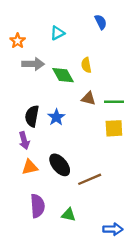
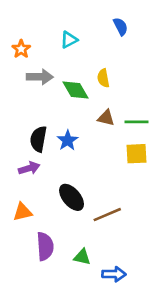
purple arrow: (24, 140) -> (29, 168), turned -91
orange triangle: (30, 167) -> (23, 212), moved
blue arrow: (113, 229) -> (114, 274), moved

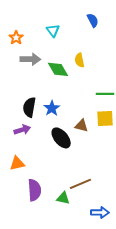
cyan triangle: (69, 40) -> (53, 31), turned -40
brown triangle: (106, 118) -> (82, 126), moved
black ellipse: (72, 197) -> (61, 138), moved
brown line: (107, 215) -> (80, 184), moved
blue arrow: (114, 274) -> (100, 213), moved

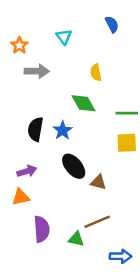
green diamond: (58, 69) -> (84, 103), moved
brown triangle: (82, 126) -> (98, 182), moved
purple arrow: (22, 130) -> (27, 171), moved

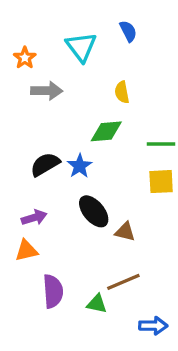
blue semicircle: (112, 24) -> (128, 31), moved
cyan triangle: (64, 37) -> (81, 47), size x1.5
green diamond: (84, 103) -> (106, 131), turned -65
black semicircle: (35, 129) -> (45, 164), turned 50

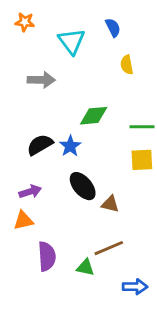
orange star: (25, 58) -> (25, 22), moved, turned -30
yellow semicircle: (122, 92) -> (127, 65), moved

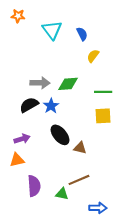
blue semicircle: (113, 28) -> (82, 34), moved
yellow semicircle: (127, 65) -> (93, 56), moved, turned 48
gray arrow: (41, 80) -> (40, 83), moved

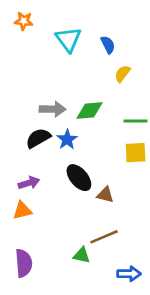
purple semicircle: (34, 186) -> (24, 263), moved

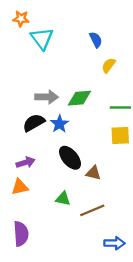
cyan triangle: (68, 39) -> (42, 38), moved
green triangle: (82, 255) -> (63, 199), moved

